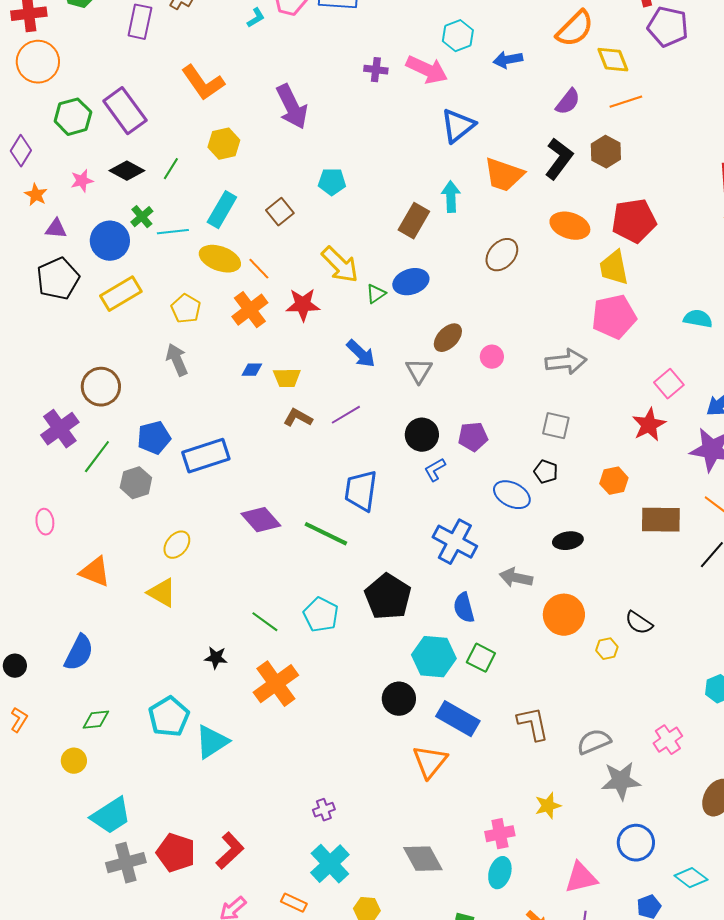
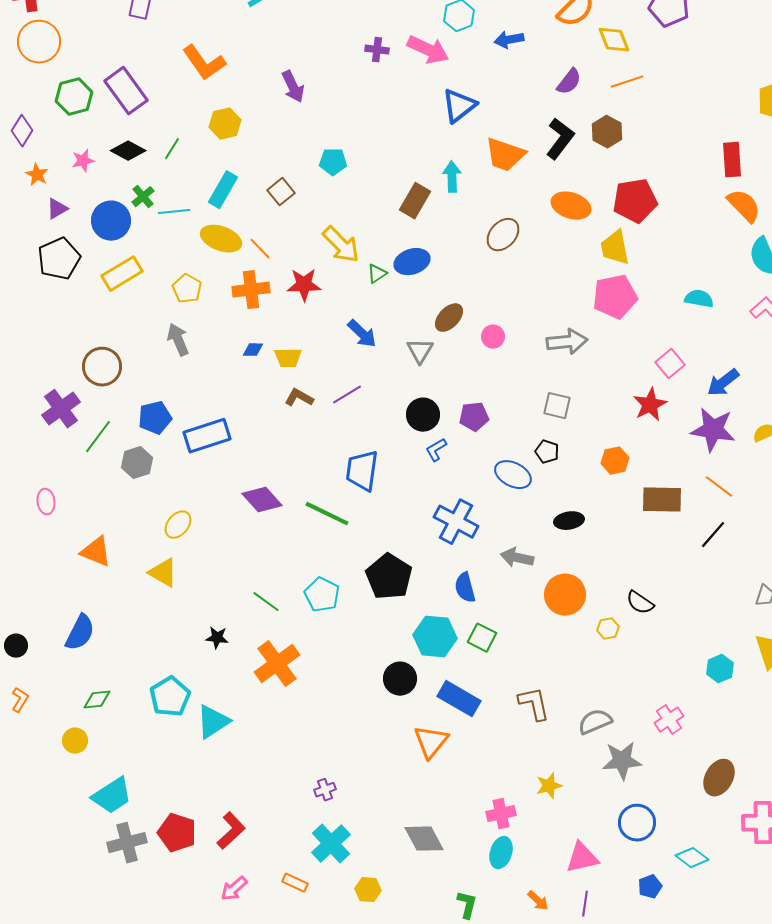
purple arrow: (292, 107) -> (293, 87), size x0.7
purple triangle: (56, 229) -> (57, 209), turned -35
orange cross: (250, 310) -> (251, 290), turned 30

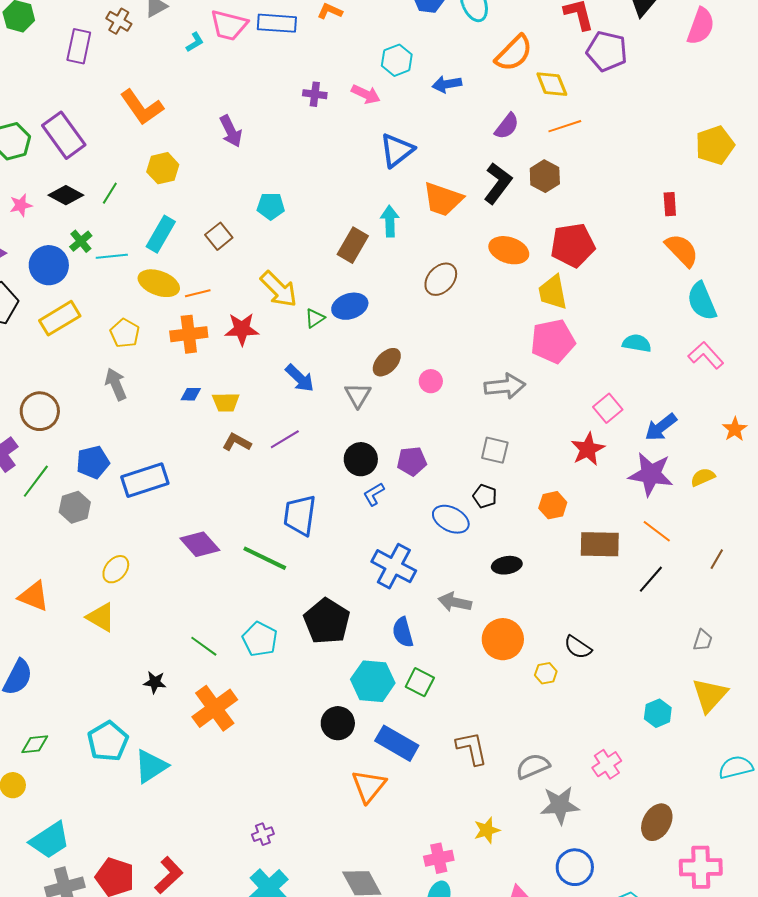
pink arrow: (428, 50) -> (366, 94), size x0.7
red rectangle: (732, 160) -> (670, 204), size x0.7
orange line: (260, 249) -> (198, 293), turned -60

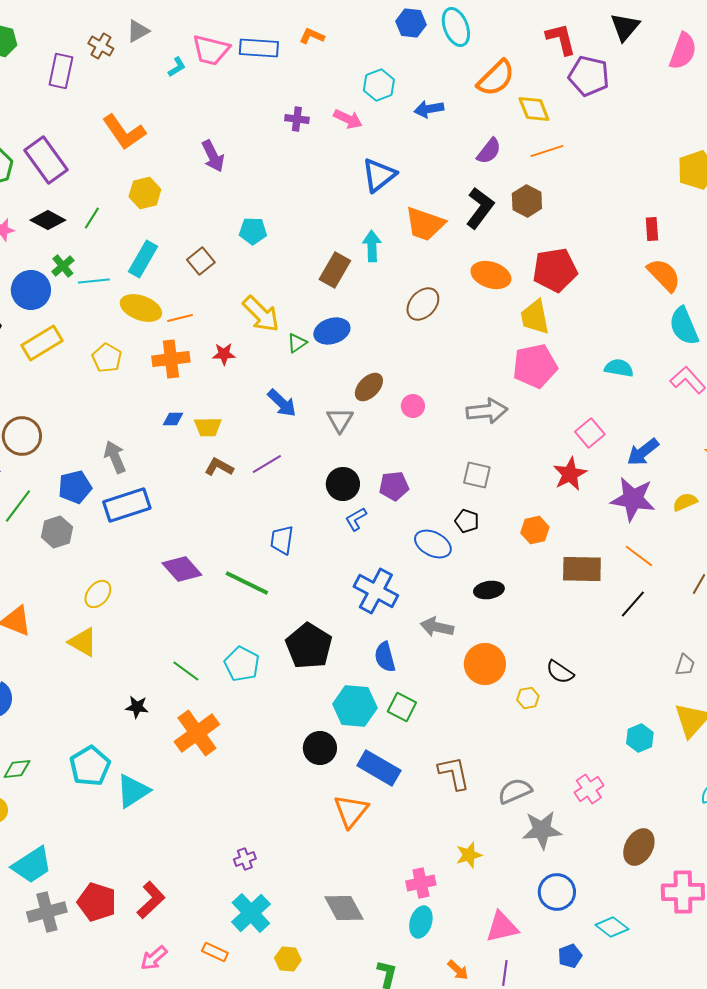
red star: (242, 329) -> (224, 354), size x0.7
gray arrow: (116, 384) -> (115, 457), moved
blue trapezoid: (300, 515) -> (282, 540), size x0.7

